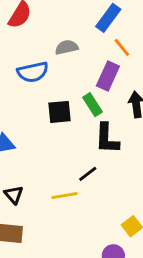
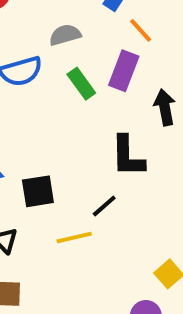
green rectangle: (93, 105) -> (81, 84), moved
black square: (60, 112) -> (38, 191), moved

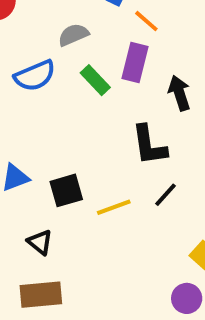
black line: (104, 206) -> (166, 195), moved
yellow line: (74, 237) -> (114, 207), moved

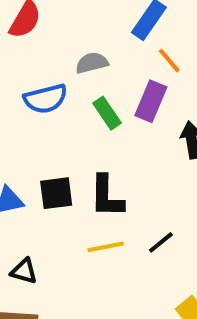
black L-shape: (149, 145) -> (107, 196), moved
black square: (66, 190) -> (56, 193), moved
black triangle: (40, 242) -> (24, 271), turned -32

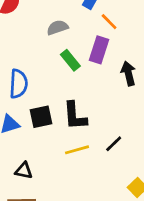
blue semicircle: (46, 99) -> (18, 84), moved, turned -68

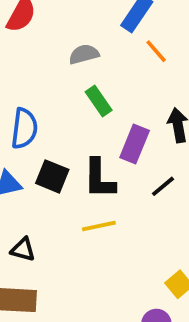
purple rectangle: (99, 50) -> (135, 144), moved
black square: (41, 117) -> (52, 176), turned 30
black line: (114, 144) -> (163, 186), moved

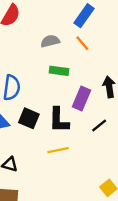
orange line: (156, 51) -> (82, 43), moved
green rectangle: (99, 101) -> (59, 71), turned -48

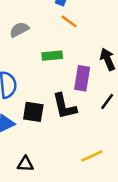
gray semicircle: (50, 41) -> (19, 30), moved
yellow line: (58, 150) -> (92, 156), moved

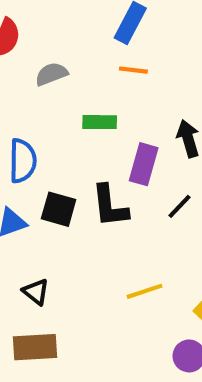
orange line: (69, 21) -> (133, 70), turned -36
black triangle: (25, 164) -> (36, 292), turned 30

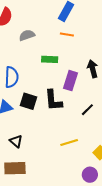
black line: (179, 206) -> (87, 110), moved

